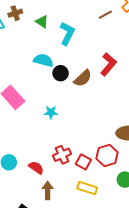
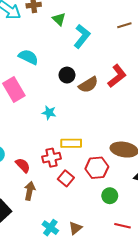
cyan semicircle: (43, 60) -> (28, 57), moved
red square: (83, 162) -> (66, 178), moved
yellow rectangle: (87, 188) -> (71, 143), moved, turned -30

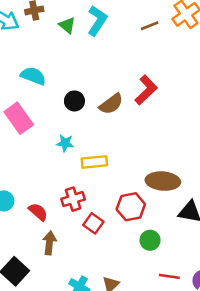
cyan L-shape: (82, 36) -> (97, 21), moved
black circle: (67, 75) -> (74, 101), moved
yellow rectangle: (71, 143) -> (94, 162), moved

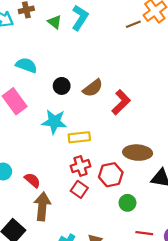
brown line: (150, 26) -> (133, 24), moved
red L-shape: (146, 90) -> (121, 102), moved
cyan star: (65, 143) -> (54, 122), size x1.6
red cross: (73, 199) -> (81, 166), moved
brown arrow: (49, 243) -> (42, 206), size x1.4

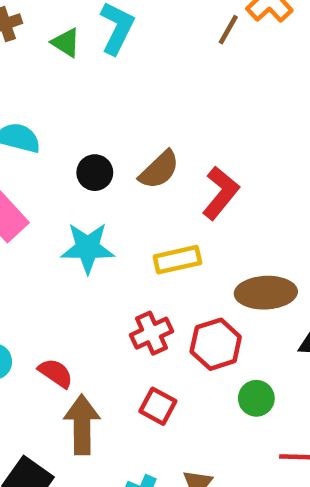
brown line: (133, 24) -> (228, 30), turned -32
yellow rectangle: (79, 137) -> (177, 260), moved
red square: (79, 189) -> (158, 406), moved

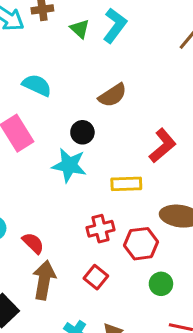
brown semicircle: (159, 170) -> (113, 95), moved
black circle: (95, 173) -> (82, 132), moved

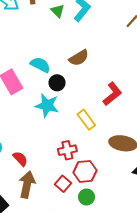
cyan semicircle: (37, 85) -> (40, 65), moved
yellow rectangle: (126, 184) -> (86, 120), turned 54
red hexagon: (141, 244) -> (85, 171), moved
green circle: (161, 284) -> (86, 197), moved

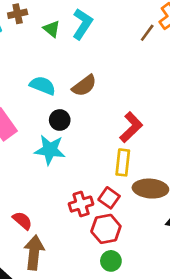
cyan semicircle: (40, 65) -> (43, 86), moved
yellow rectangle: (86, 120) -> (123, 162), moved, turned 48
red square: (63, 184) -> (109, 198), moved

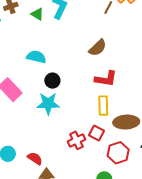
brown semicircle: (84, 86) -> (98, 48), moved
red L-shape: (131, 127) -> (106, 79), turned 60
red hexagon: (106, 229) -> (118, 153), moved

